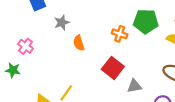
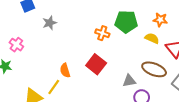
orange semicircle: (79, 43) -> (65, 70), moved
gray triangle: (134, 86) -> (129, 81), moved

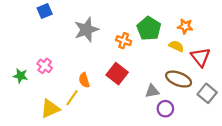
green pentagon: (126, 22) -> (149, 29), turned 30
gray star: (50, 23) -> (86, 30), moved, size x1.6
pink cross: (16, 45) -> (45, 66), moved

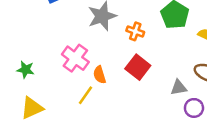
orange cross: (124, 41) -> (135, 31), moved
pink cross: (45, 66) -> (75, 58), moved, size x1.5
yellow triangle: (50, 109) -> (32, 108), moved

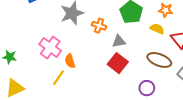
red square: (138, 67) -> (118, 63), moved
gray triangle: (179, 88) -> (119, 41), moved

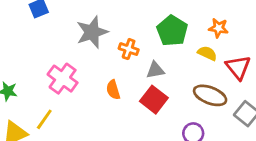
orange semicircle: (70, 61) -> (113, 90), moved
yellow line: (58, 78) -> (44, 119), moved

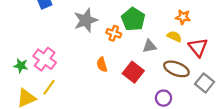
green pentagon: (172, 31) -> (133, 19), moved
gray triangle: (155, 70) -> (149, 46), moved
pink cross: (63, 79) -> (45, 59), moved

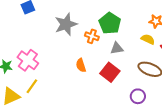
gray triangle: (149, 46) -> (117, 48), moved

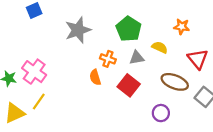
orange cross: (92, 36) -> (108, 59), moved
yellow semicircle: (148, 39) -> (160, 47), moved

